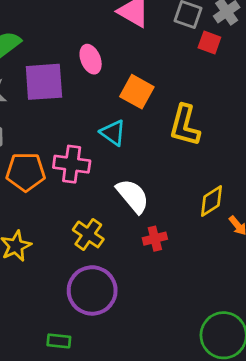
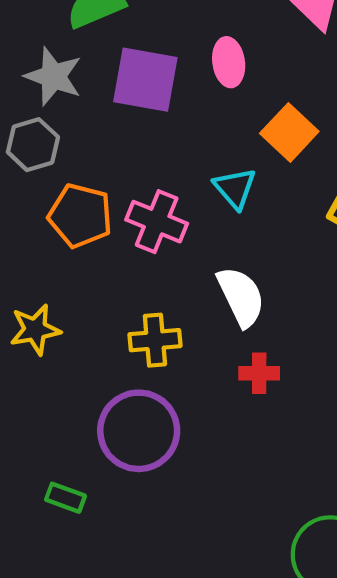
yellow cross: (88, 234) -> (155, 340), turned 36

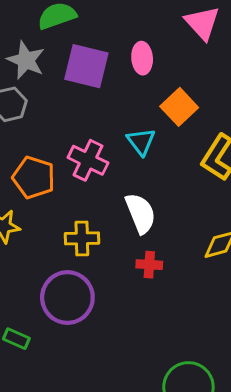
orange pentagon: (80, 216) -> (34, 177), moved

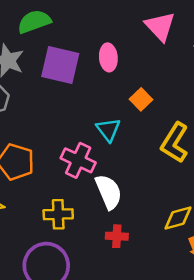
orange square: (179, 107) -> (141, 99), size x0.7
pink cross: (88, 160) -> (78, 160), moved

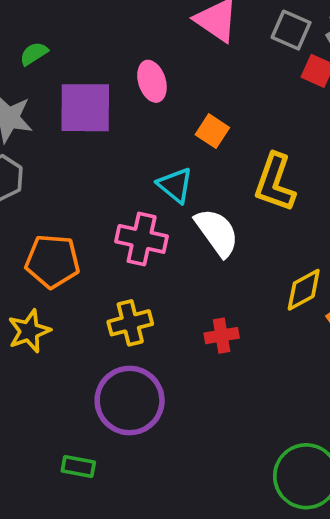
green semicircle: (34, 22) -> (34, 54), size x0.6
white semicircle: (109, 192) -> (217, 232), moved

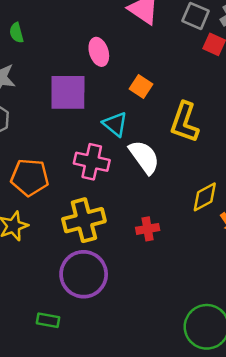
green semicircle: (34, 54) -> (16, 33), turned -72
purple square: (85, 108) -> (68, 92), moved
yellow cross: (130, 323) -> (84, 220), size x1.4

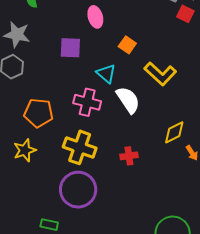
purple square: (68, 92) -> (70, 48), size x0.7
yellow L-shape: (184, 122) -> (160, 74), turned -68
yellow cross: (84, 220) -> (80, 147), turned 32

